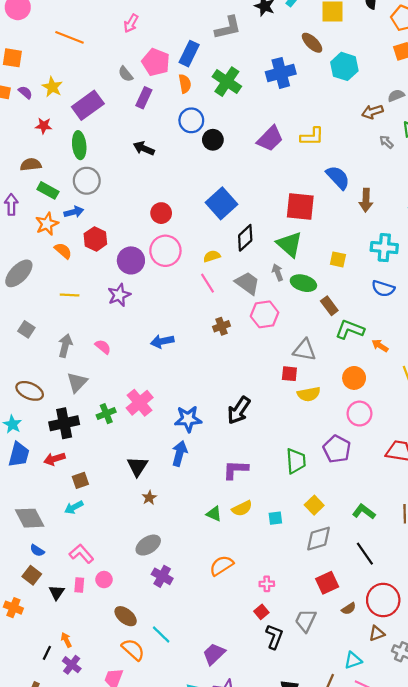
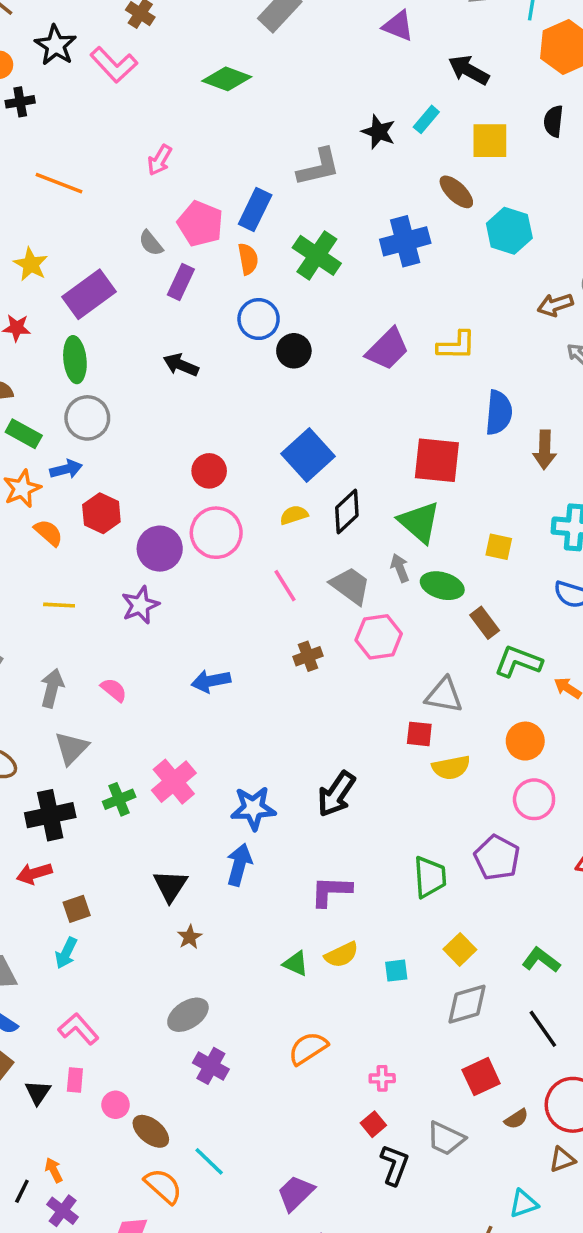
blue semicircle: (338, 177) -> (499, 413), turned 48
yellow semicircle: (212, 256) -> (294, 515), moved
cyan arrow: (74, 507) -> (66, 953), turned -36
pink circle: (104, 580) -> (116, 1105), moved
gray trapezoid: (306, 620) -> (446, 1138), turned -90

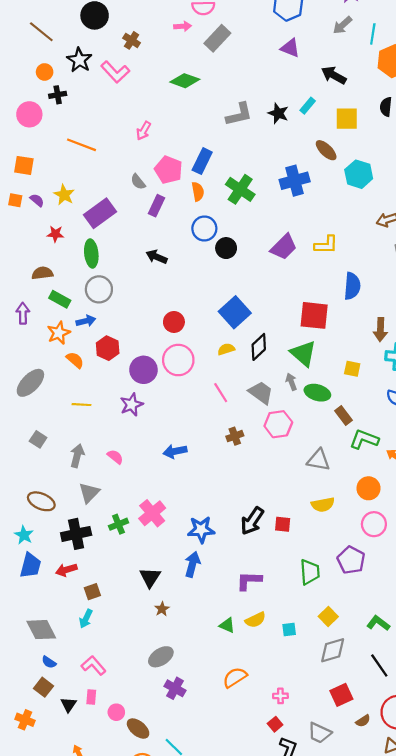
gray L-shape: (319, 167) -> (239, 114), moved
brown arrow: (545, 450) -> (380, 330), moved
red square: (419, 734) -> (283, 524), moved

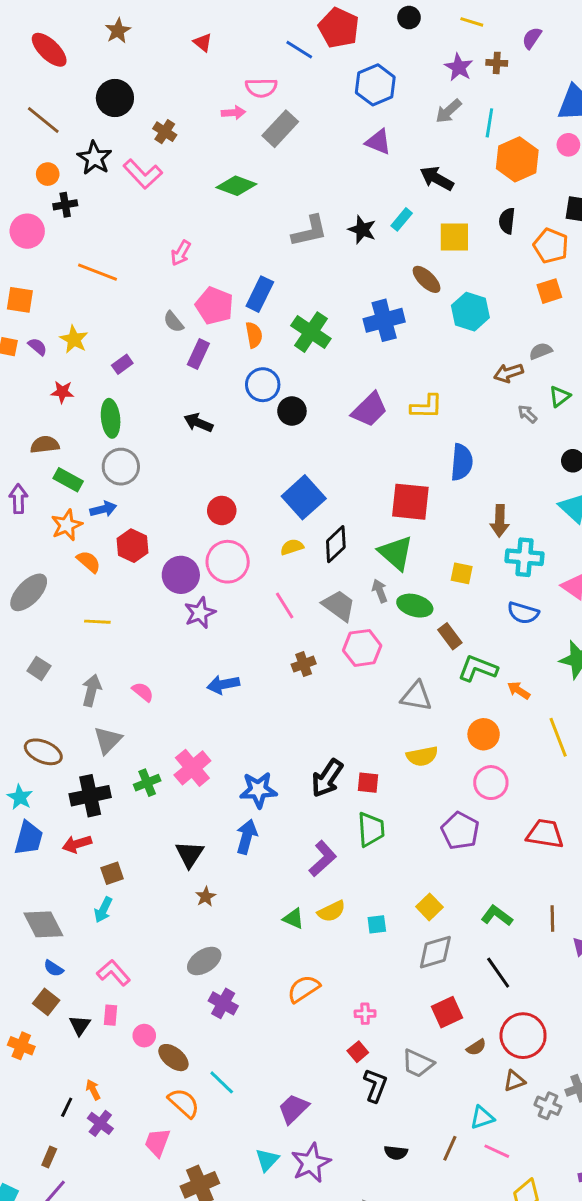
purple rectangle: (100, 213) -> (122, 364), size x0.5
purple star: (132, 405) -> (200, 613), moved
green trapezoid: (310, 572) -> (371, 829), moved
purple L-shape: (249, 581) -> (323, 859), turned 136

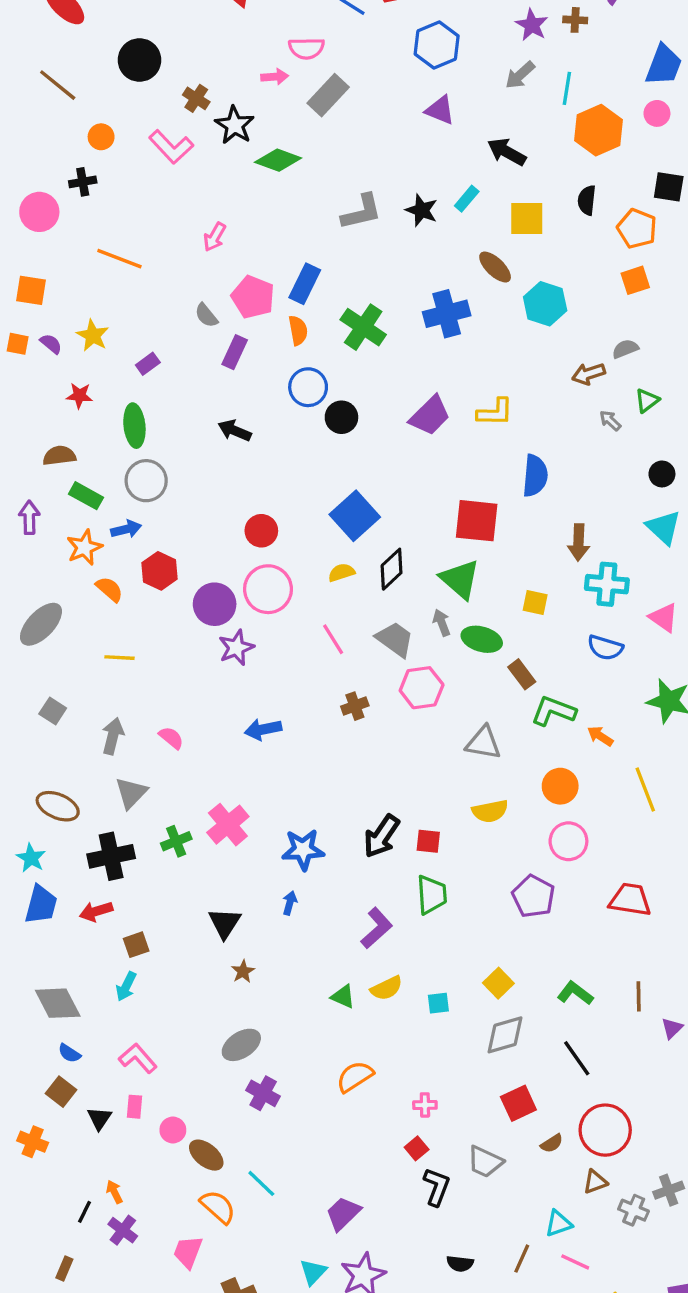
black star: (94, 158) -> (235, 125), moved
orange circle: (48, 174) -> (101, 137), moved
blue arrow: (247, 837) -> (290, 903), size x0.6

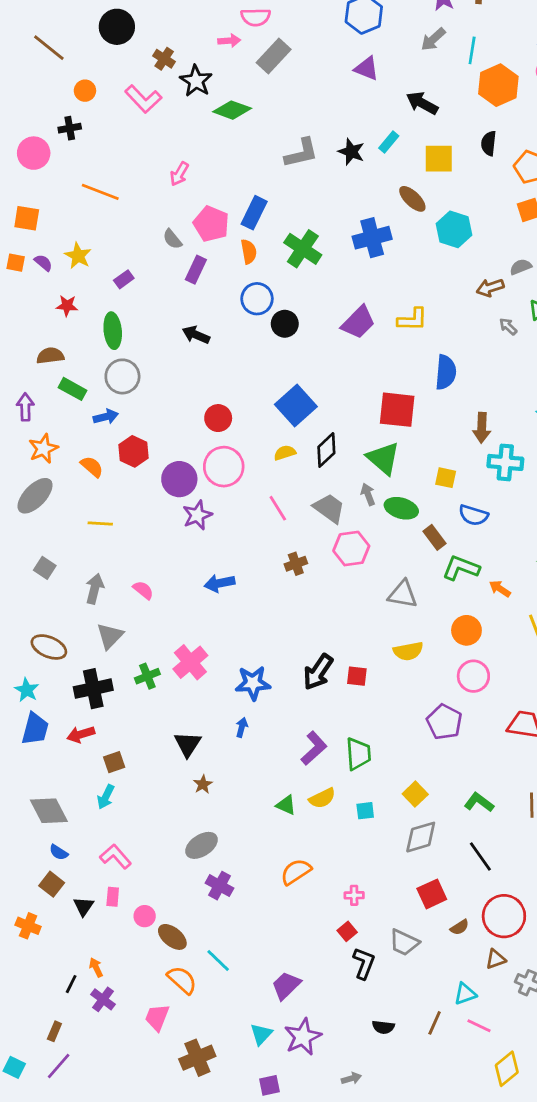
orange star: (84, 547) -> (43, 449), moved
blue semicircle: (605, 648) -> (473, 515), moved
green trapezoid: (432, 895) -> (358, 754), moved

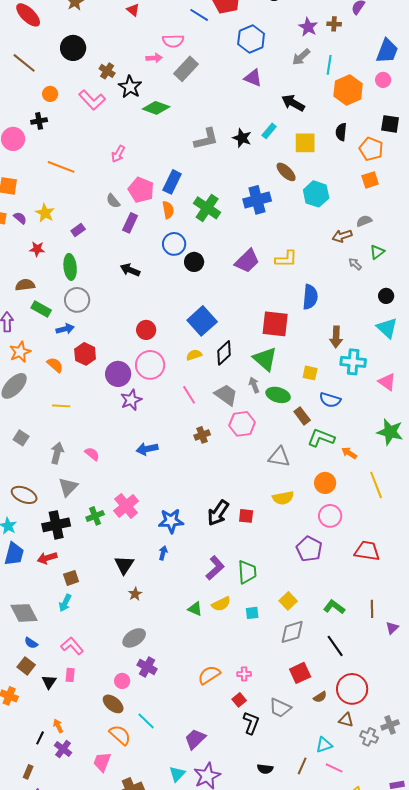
orange semicircle: (296, 872) -> (209, 675), moved
pink circle: (145, 916) -> (122, 681), moved
brown triangle: (496, 959) -> (346, 720), turned 35

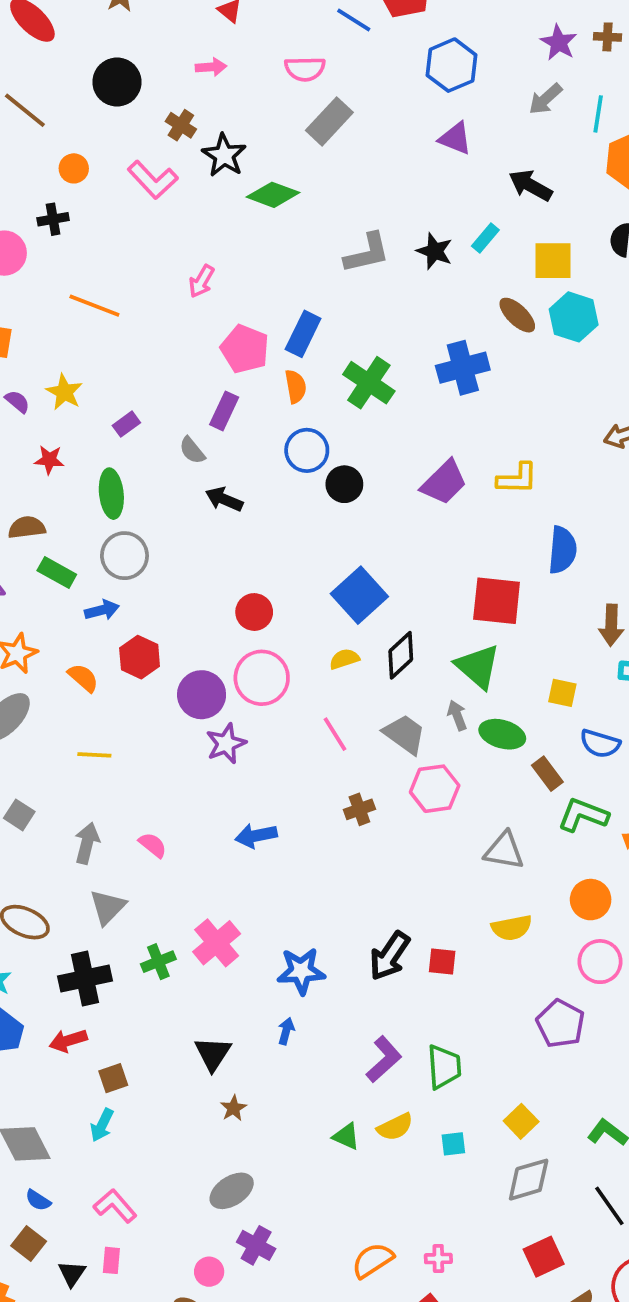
pink arrow: (154, 58) -> (211, 67), moved
cyan hexagon: (316, 194) -> (574, 317), moved
gray semicircle: (113, 201) -> (192, 450), moved

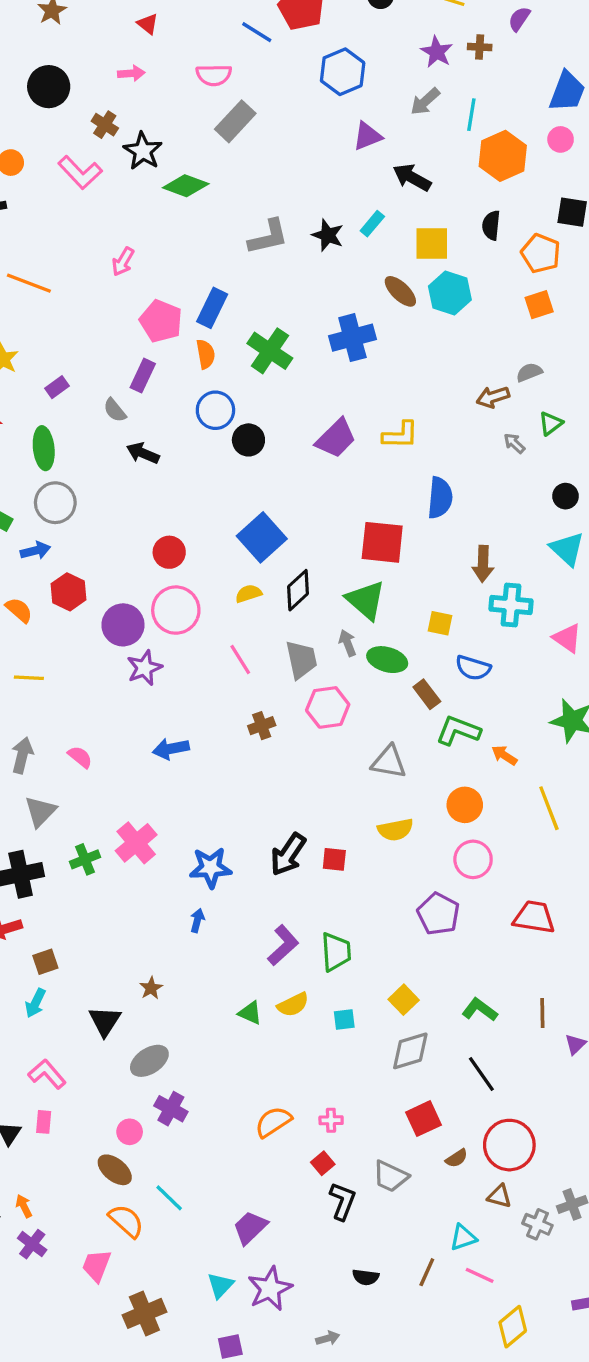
purple triangle: (455, 138) -> (367, 136), moved, turned -44
gray trapezoid: (405, 734) -> (301, 660), turned 42
black triangle: (213, 1054) -> (105, 1021), moved

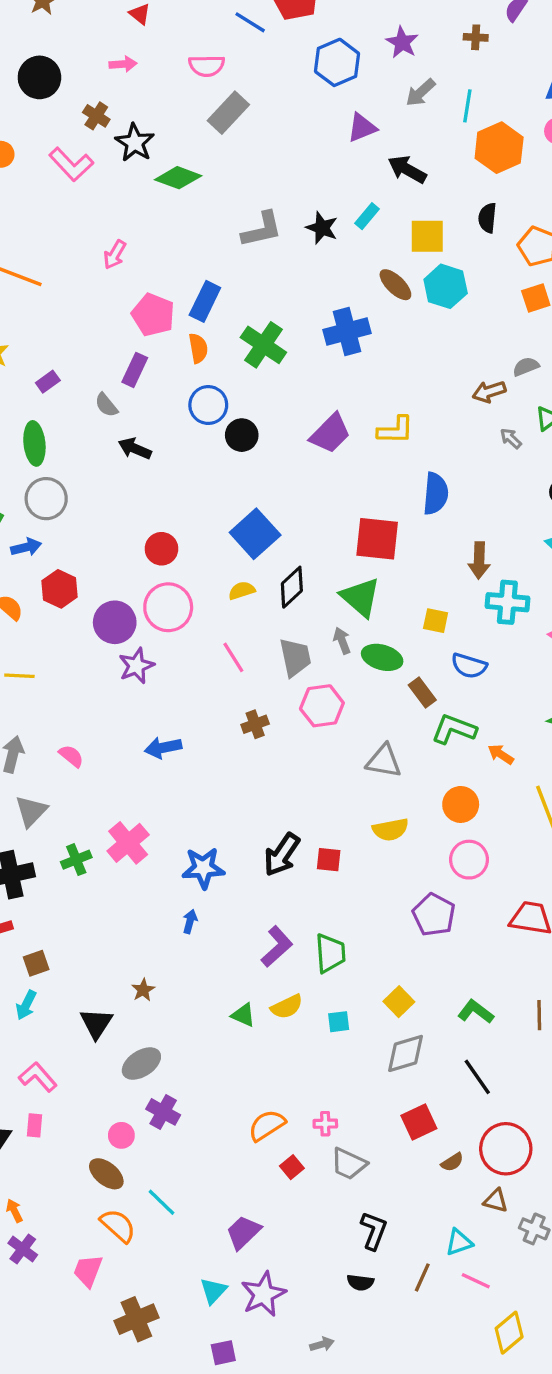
purple star: (437, 52) -> (402, 42), moved
red square: (323, 1163) -> (292, 1167), moved
gray trapezoid: (390, 1176) -> (349, 1164), moved
black L-shape: (343, 1201) -> (374, 1231), moved

